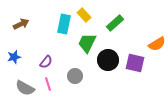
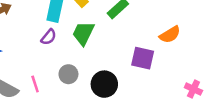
black circle: (108, 60) -> (104, 84), moved
purple semicircle: (46, 62) -> (49, 37), moved

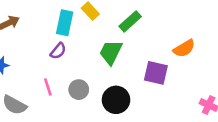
green trapezoid: (83, 33) -> (111, 52), moved
pink line: (35, 84) -> (48, 87), moved

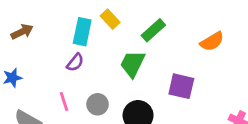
orange semicircle: (184, 48) -> (212, 41), moved

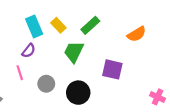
yellow rectangle: (110, 19) -> (58, 25), moved
cyan rectangle: (82, 32) -> (34, 26), turned -35
pink line: (64, 102) -> (20, 73), moved

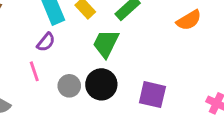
purple square: (112, 69) -> (152, 95), moved
black circle: (78, 93) -> (101, 84), moved

